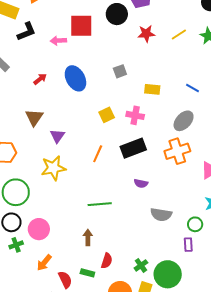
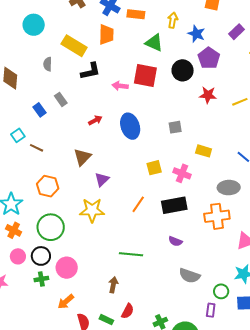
gray ellipse: (184, 121) -> (229, 188), turned 35

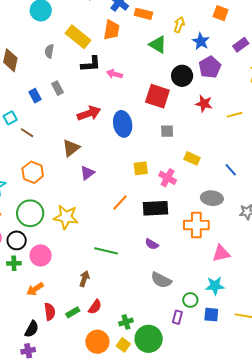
red square: (145, 75) -> (157, 96), moved
pink arrow: (120, 86) -> (114, 74), moved
red arrow: (95, 120) -> (89, 113), size x1.6
yellow star: (92, 210) -> (66, 217), moved
green rectangle: (106, 320) -> (73, 312), turned -64

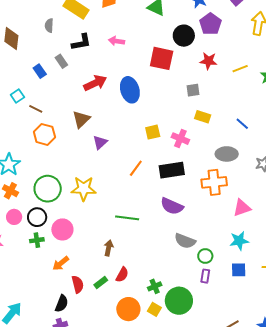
black L-shape: (91, 64) -> (81, 42), moved
gray square: (167, 131) -> (193, 90), moved
orange hexagon: (33, 172) -> (44, 134), moved
purple semicircle: (152, 244) -> (172, 206), size x1.6
green circle: (190, 300) -> (205, 256), moved

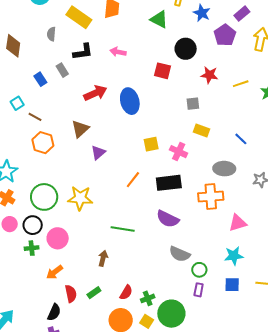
purple pentagon: (210, 24) -> (225, 35), moved
red square: (162, 58) -> (163, 71), size x0.7
red semicircle: (122, 275) -> (126, 292), moved

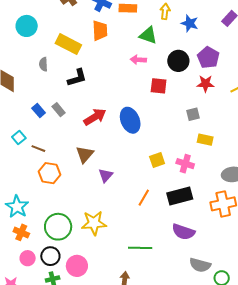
purple pentagon: (225, 35) -> (208, 57), moved
pink arrow: (118, 52) -> (138, 60), moved
gray rectangle: (62, 70) -> (59, 110), moved

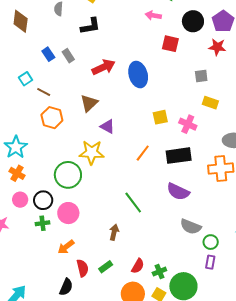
purple triangle: (106, 175) -> (107, 127), turned -49
yellow star: (94, 223) -> (92, 152), moved
green circle: (58, 227) -> (68, 175), moved
green line: (140, 248) -> (133, 203), turned 45

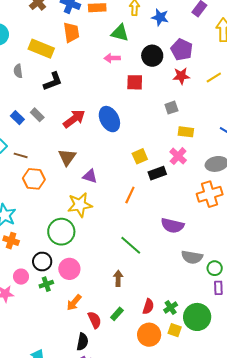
pink cross: (188, 124) -> (178, 156), moved, turned 30
black rectangle: (179, 156) -> (157, 173), moved, size x0.7
pink circle: (20, 200) -> (21, 277), moved

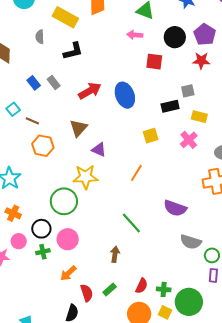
black rectangle: (157, 173) -> (170, 106), moved
orange cross: (11, 241) -> (13, 213), moved
green cross: (171, 308) -> (164, 289), turned 32

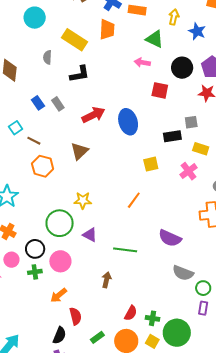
purple triangle: (99, 150) -> (90, 235), moved
yellow star: (85, 177) -> (83, 200), size x0.7
green line: (131, 223) -> (125, 250), turned -45
green rectangle: (110, 289) -> (97, 337), moved

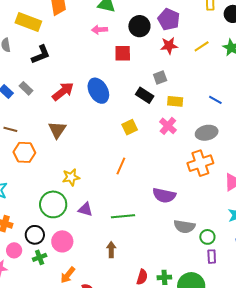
black rectangle: (172, 136) -> (145, 95), turned 54

